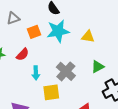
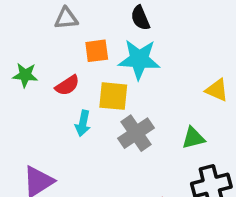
yellow triangle: (88, 37) -> (217, 90), moved
yellow square: (51, 92) -> (113, 96), moved

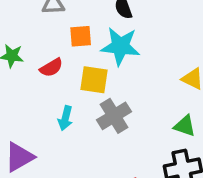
cyan arrow: (83, 123) -> (65, 118), moved
green triangle: (193, 138) -> (185, 126), moved, turned 30

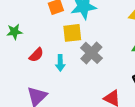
red semicircle: (51, 68) -> (36, 55), moved

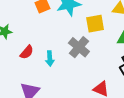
yellow square: (72, 33) -> (95, 24), moved

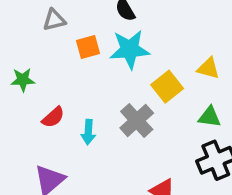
yellow square: (95, 24) -> (167, 87), turned -36

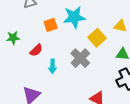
orange square: (88, 47) -> (51, 25), moved
red semicircle: (53, 117) -> (36, 50), moved

